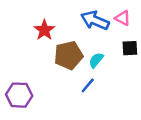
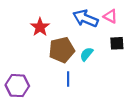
blue line: (88, 85) -> (68, 79), moved, turned -40

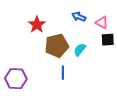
pink triangle: (110, 16) -> (102, 23), moved
blue arrow: (85, 18) -> (79, 17), size x0.6

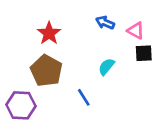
brown pentagon: (57, 46) -> (46, 71), moved, turned -30
blue line: (63, 73) -> (84, 97), turned -32

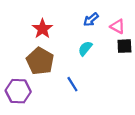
blue arrow: (105, 23) -> (91, 20), turned -63
cyan semicircle: (106, 67) -> (85, 48), moved

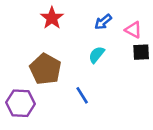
red star: (42, 29) -> (52, 18), moved

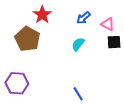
brown pentagon: (45, 69) -> (27, 39), moved
blue line: (82, 95) -> (78, 94), moved

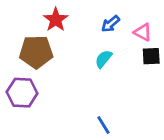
brown pentagon: (27, 39) -> (36, 52), turned -30
purple hexagon: (17, 83) -> (22, 93), moved

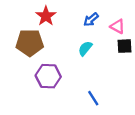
purple hexagon: (22, 93) -> (48, 76), moved
blue line: (103, 125) -> (93, 98), moved

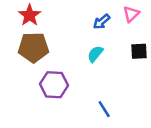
red star: (46, 16) -> (30, 15), moved
pink triangle: (118, 26) -> (131, 14), moved, turned 49

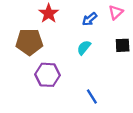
red star: (30, 15) -> (49, 13), moved

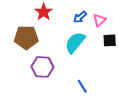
pink triangle: (116, 12) -> (99, 20), moved
cyan semicircle: (84, 48) -> (75, 42), size x1.6

